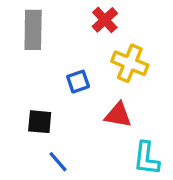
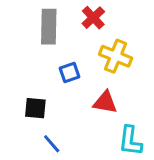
gray rectangle: (33, 30) -> (49, 27), moved

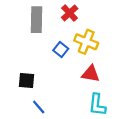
blue square: (70, 73) -> (61, 50), moved, turned -32
red triangle: (105, 102) -> (91, 74), moved

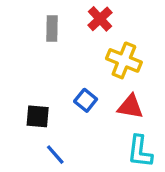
gray rectangle: (36, 20) -> (52, 28), size x0.7
blue square: (61, 50) -> (86, 100), moved

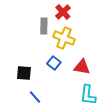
gray rectangle: (52, 28) -> (44, 26), moved
yellow cross: (124, 60) -> (64, 38), moved

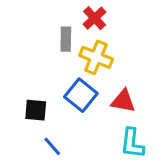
blue square: (54, 63) -> (81, 95), size x1.5

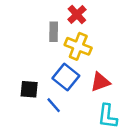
red triangle: (123, 101) -> (100, 82), turned -30
blue line: (52, 146) -> (54, 105), moved

